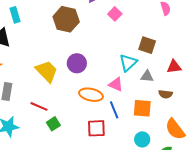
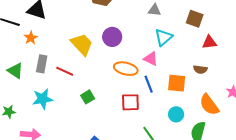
brown square: (147, 45) -> (195, 19), moved
gray triangle: (147, 76) -> (154, 10), moved
red line: (39, 106) -> (65, 71), moved

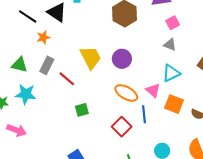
green triangle: (15, 71) -> (19, 65), turned -36
orange square: (177, 83) -> (174, 104), moved
cyan star: (43, 99) -> (26, 94), moved
red square: (130, 102) -> (122, 127), turned 30

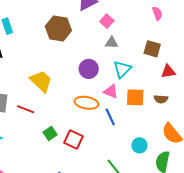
purple circle: (122, 59) -> (89, 69), moved
red square: (122, 127) -> (73, 140), moved

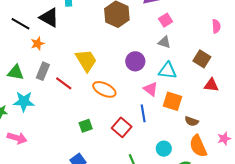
cyan triangle: (122, 69) -> (168, 71), turned 36
brown semicircle: (161, 99) -> (192, 121), moved
orange ellipse: (86, 103) -> (104, 89), moved
green square: (50, 133) -> (86, 126), moved
red square: (73, 140) -> (122, 127), moved

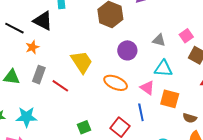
pink square: (166, 20) -> (186, 36), moved
purple circle: (135, 61) -> (127, 50), moved
orange ellipse: (104, 89) -> (116, 83), moved
cyan star: (24, 101) -> (26, 117), moved

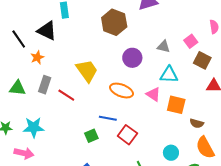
black line: (14, 28) -> (19, 39), turned 30
blue line: (141, 112) -> (108, 118), moved, turned -66

